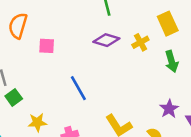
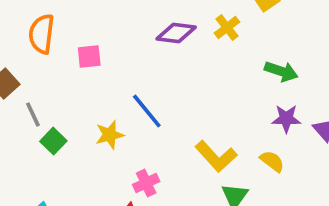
green arrow: (172, 61) -> (281, 71), moved, turned -45
purple star: (169, 109) -> (286, 119), turned -30
yellow star: (37, 122) -> (110, 135), moved

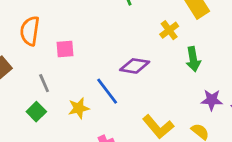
purple diamond: (176, 33) -> (135, 66), moved
green arrow: (281, 71) -> (193, 59), moved, turned 60
gray line: (33, 114) -> (44, 83), moved

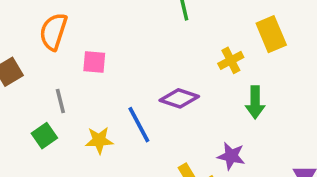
purple star: (212, 100) -> (231, 156), moved

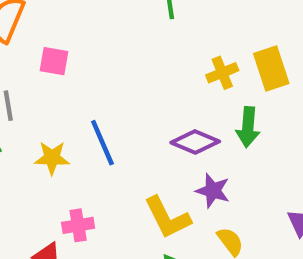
yellow rectangle: (271, 34) -> (271, 68), moved
purple diamond: (179, 98) -> (195, 142), moved

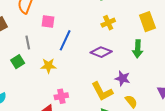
yellow cross: (222, 73) -> (108, 23), moved
purple diamond: (195, 142) -> (101, 52), moved
blue line: (102, 143) -> (65, 40), moved, turned 50

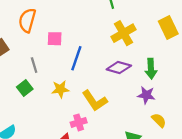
yellow cross: (108, 23) -> (123, 33), size x1.5
green arrow: (138, 49) -> (151, 69), moved
yellow L-shape: (102, 91) -> (95, 101), moved

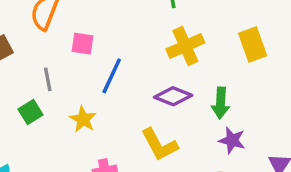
yellow star: (60, 89) -> (83, 119), turned 30
purple star: (146, 95) -> (232, 140), moved
yellow L-shape: (95, 101) -> (159, 145), moved

